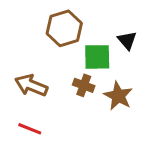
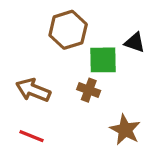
black triangle: (127, 40) -> (135, 42), turned -30
brown star: (118, 96) -> (125, 130), moved

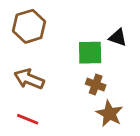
brown hexagon: (68, 30) -> (29, 26), moved
brown cross: (89, 90) -> (96, 85), moved

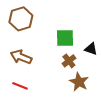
black triangle: (118, 37) -> (91, 49), moved
brown cross: (96, 85) -> (69, 61), turned 32

